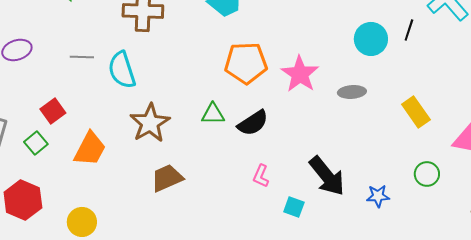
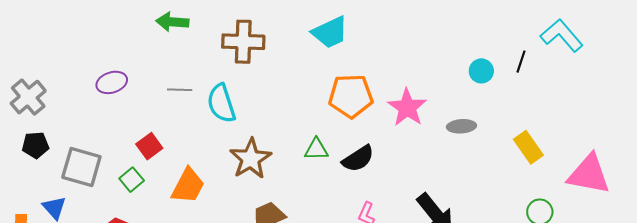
cyan circle: (371, 39) -> (481, 71), size x0.7

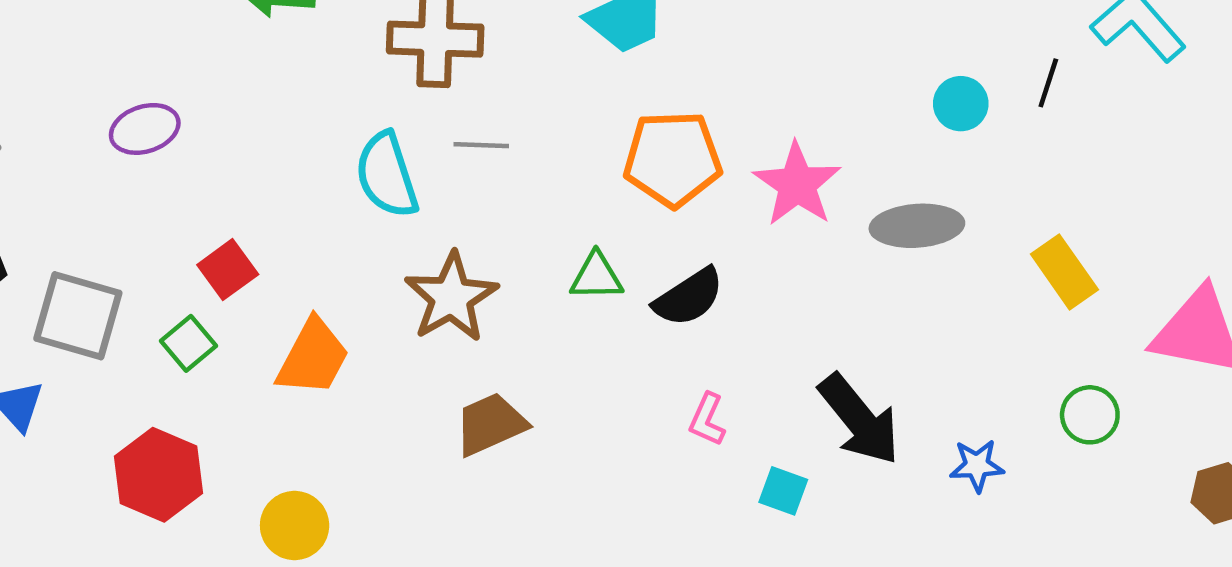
gray line: (180, 90) -> (481, 145), moved
gray ellipse: (461, 126) -> (917, 226), size x1.4

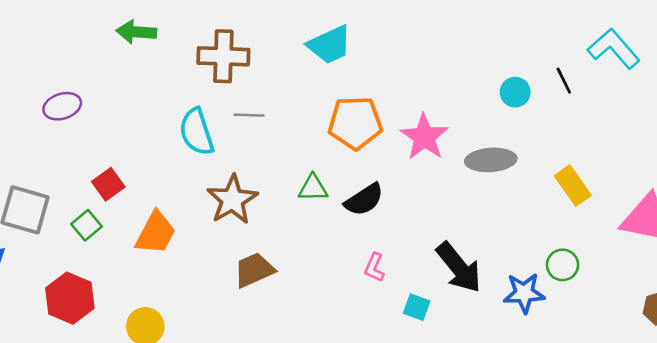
black line: (1048, 83) -> (564, 81), turned -44
green circle: (1090, 415) -> (563, 265), moved
blue star: (977, 466) -> (524, 293), size x1.4

